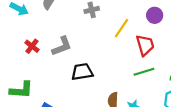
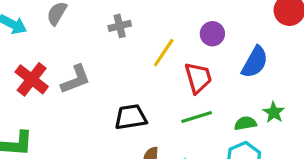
red cross: (32, 46) -> (32, 79), size x1.5
black trapezoid: (82, 72) -> (131, 117), moved

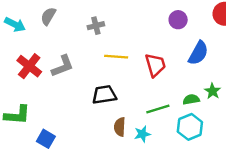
purple circle: (212, 34) -> (178, 20), moved
yellow line: (164, 53) -> (116, 57), moved, turned 60
green line: (197, 117) -> (158, 109), moved

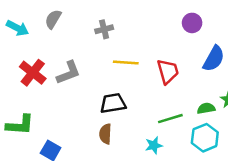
brown semicircle: (120, 127) -> (105, 134), moved

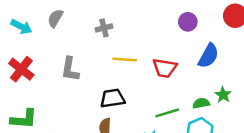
red trapezoid: (168, 71) -> (165, 68), turned 115
red cross: (33, 73) -> (21, 69), moved
gray L-shape: (68, 73) -> (70, 69), turned 120

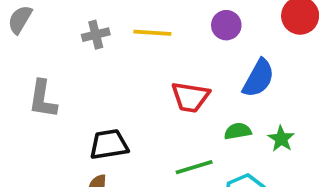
yellow line: (125, 59) -> (152, 33), moved
green semicircle: (201, 103) -> (238, 131), moved

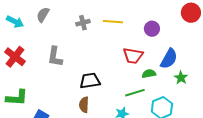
purple circle: (226, 25) -> (152, 29), moved
blue semicircle: (258, 78) -> (169, 59), moved
green semicircle: (238, 131) -> (149, 74), moved

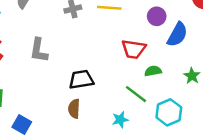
blue semicircle: (169, 59) -> (177, 35), moved
green line: (135, 93) -> (136, 94), turned 54

